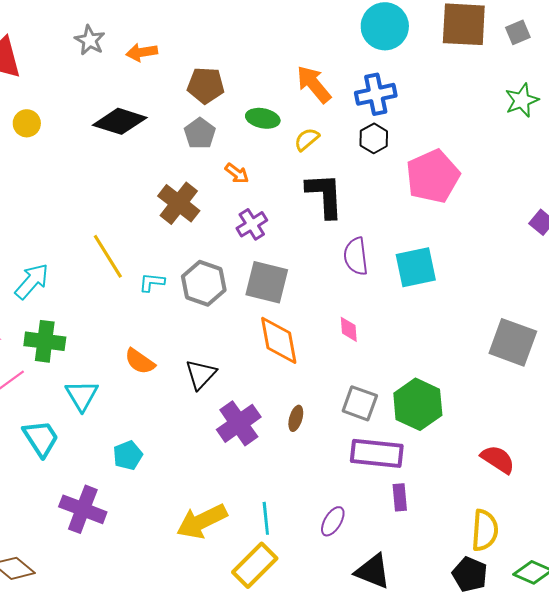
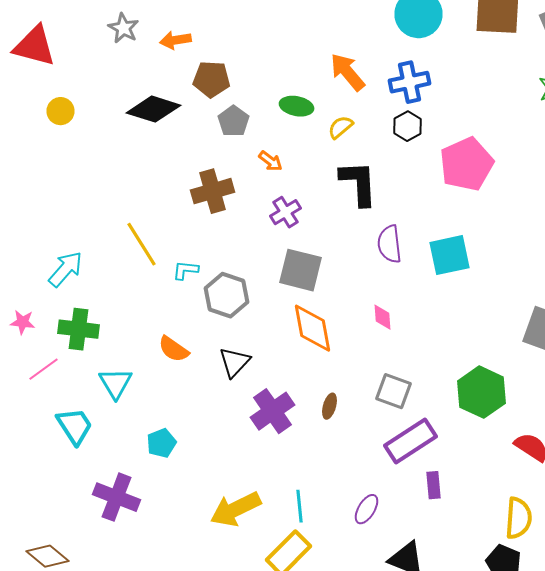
brown pentagon: (206, 85) -> (212, 79), moved
brown cross: (179, 203) -> (212, 191), turned 36
gray hexagon: (204, 283) -> (226, 295), moved
green hexagon: (418, 404) -> (482, 392), moved
purple rectangle: (377, 453) -> (410, 441), turned -39

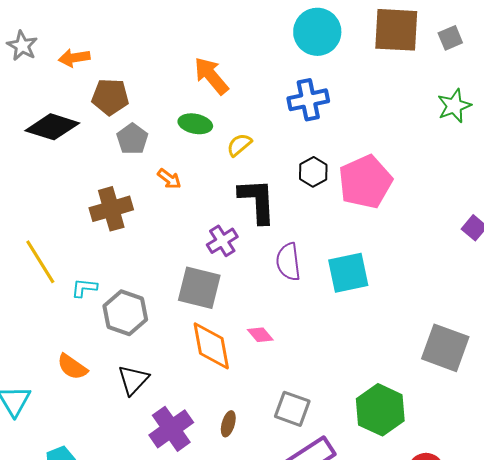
orange arrow: (348, 72) -> (211, 76), moved
black hexagon: (408, 126) -> (313, 172), moved
purple cross: (286, 212) -> (222, 241), moved
pink diamond: (382, 317) -> (260, 335), moved, turned -36

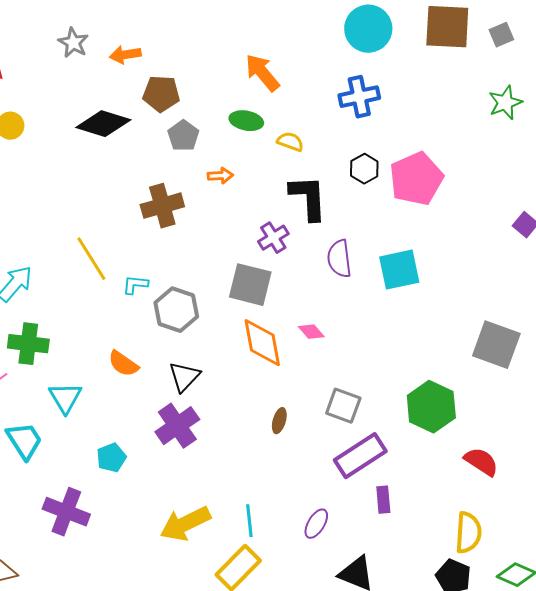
yellow semicircle: (239, 145) -> (290, 142), turned 60
orange arrow: (169, 179) -> (220, 176), turned -40
purple cross: (171, 429) -> (177, 426), moved

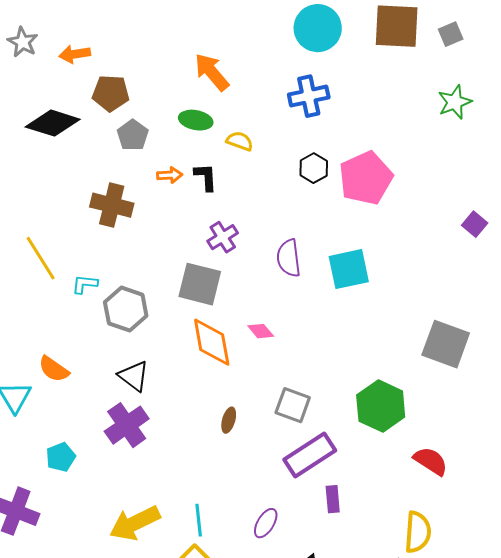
black L-shape: (308, 198) -> (206, 177), moved, size x0.6
brown cross: (162, 206) -> (112, 205), turned 30
orange semicircle: (123, 364) -> (54, 369), moved
black triangle: (184, 377) -> (134, 376), turned -36

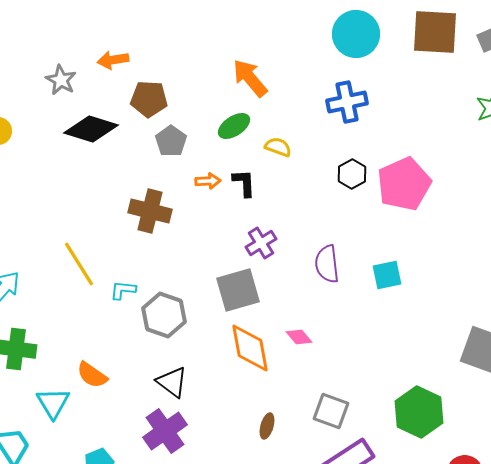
gray star: (23, 42) -> (61, 80), moved
green ellipse: (196, 120) -> (234, 126), turned -44
cyan square: (349, 269) -> (387, 275), size x0.7
gray square: (200, 284) -> (238, 290), turned -30

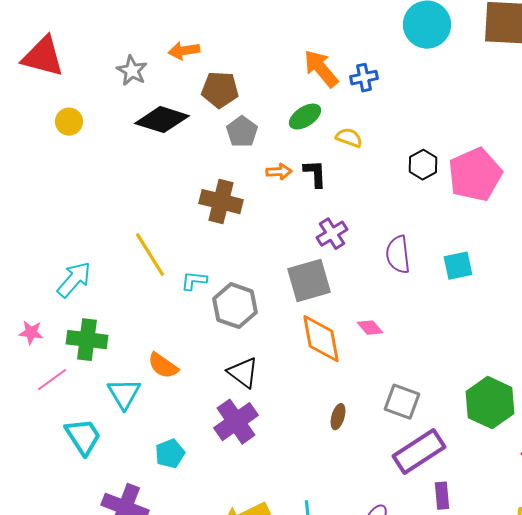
blue cross: (347, 102) -> (364, 78), moved, size x0.7

